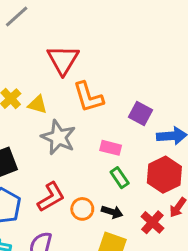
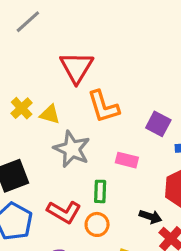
green rectangle: (120, 178) -> (100, 191), moved, turned 36
red L-shape: (51, 197) -> (64, 212), turned 60
black arrow: (112, 212) -> (150, 217), moved

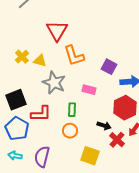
red L-shape: (64, 212) -> (41, 114), moved, turned -30

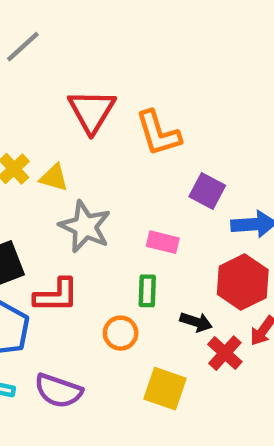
orange L-shape: (74, 56) -> (158, 133), moved
green rectangle: (72, 110) -> (147, 291), moved
purple semicircle: (42, 157) -> (58, 391), turned -85

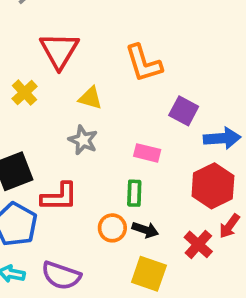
red triangle: (92, 111) -> (59, 50), moved
yellow triangle: (54, 178) -> (90, 98), moved
gray star: (85, 226) -> (83, 140), size x0.7
black arrow: (196, 322) -> (145, 230), moved

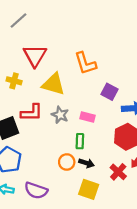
yellow cross: (25, 93) -> (14, 81), turned -32
yellow triangle: (90, 98) -> (54, 84), size x1.6
gray star: (83, 140) -> (60, 115), moved
red L-shape: (59, 197) -> (32, 113), moved

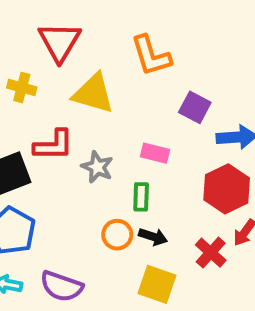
gray star: (60, 115) -> (97, 167), moved

